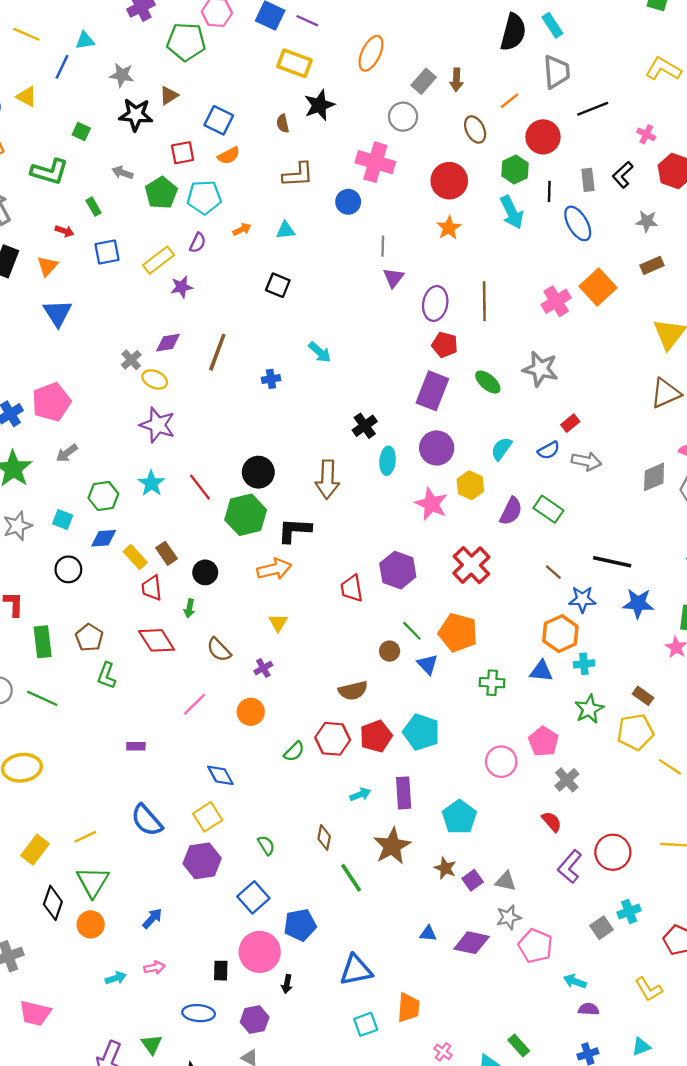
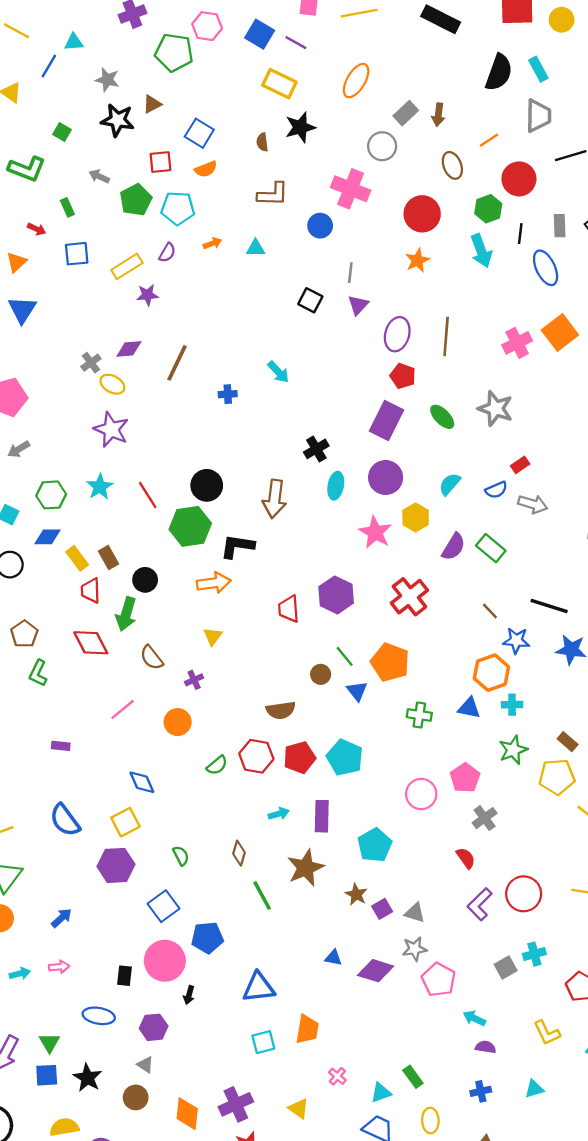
black square: (278, 285) -> (310, 300), moved
green arrow: (189, 608) -> (126, 614), size x1.8

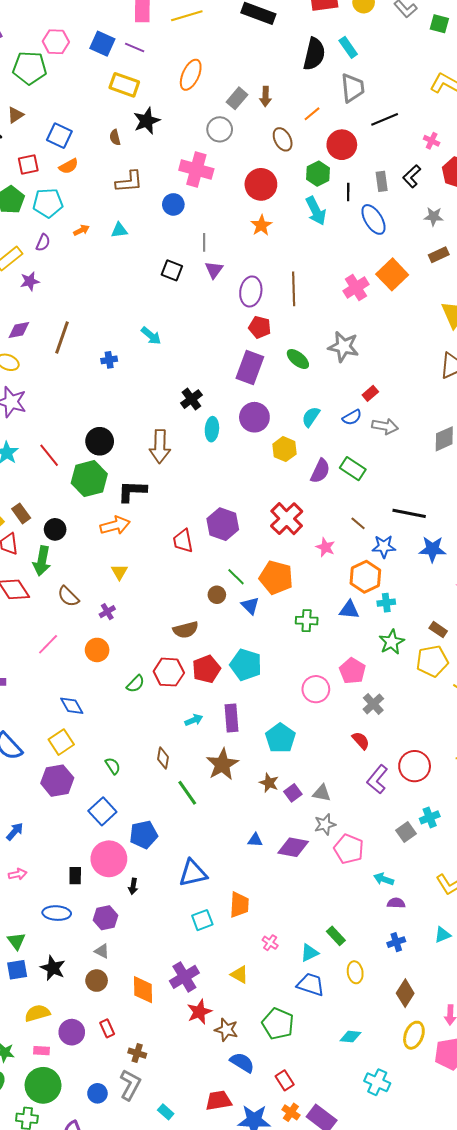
pink star: (375, 532) -> (325, 547), moved, size x0.7

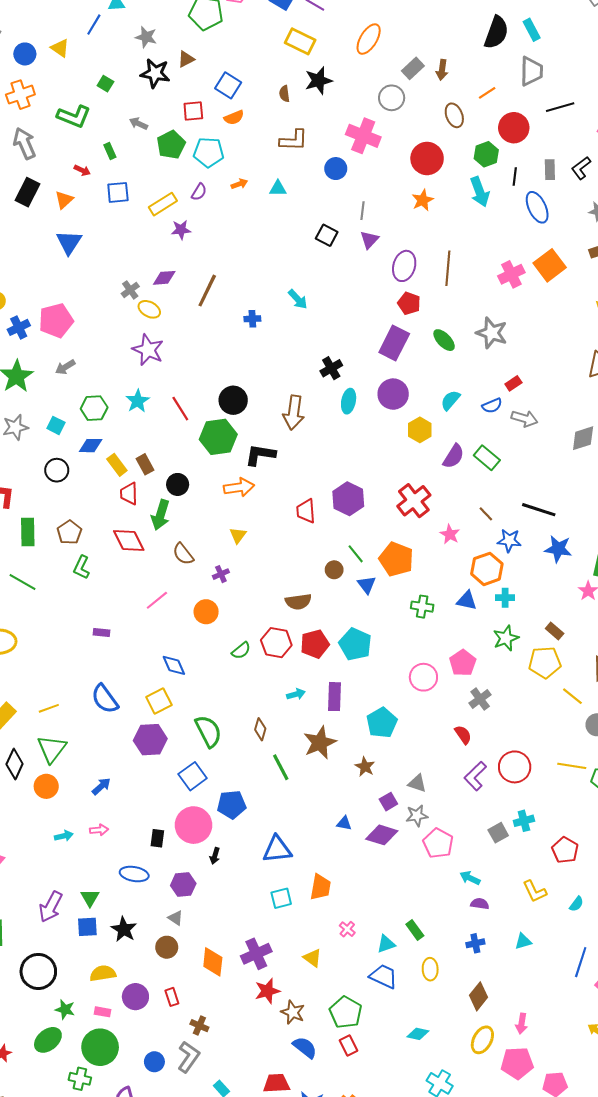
green semicircle: (113, 766) -> (208, 731), size x1.8
purple square: (293, 793) -> (388, 802), moved
red rectangle: (285, 1080) -> (348, 1046), moved

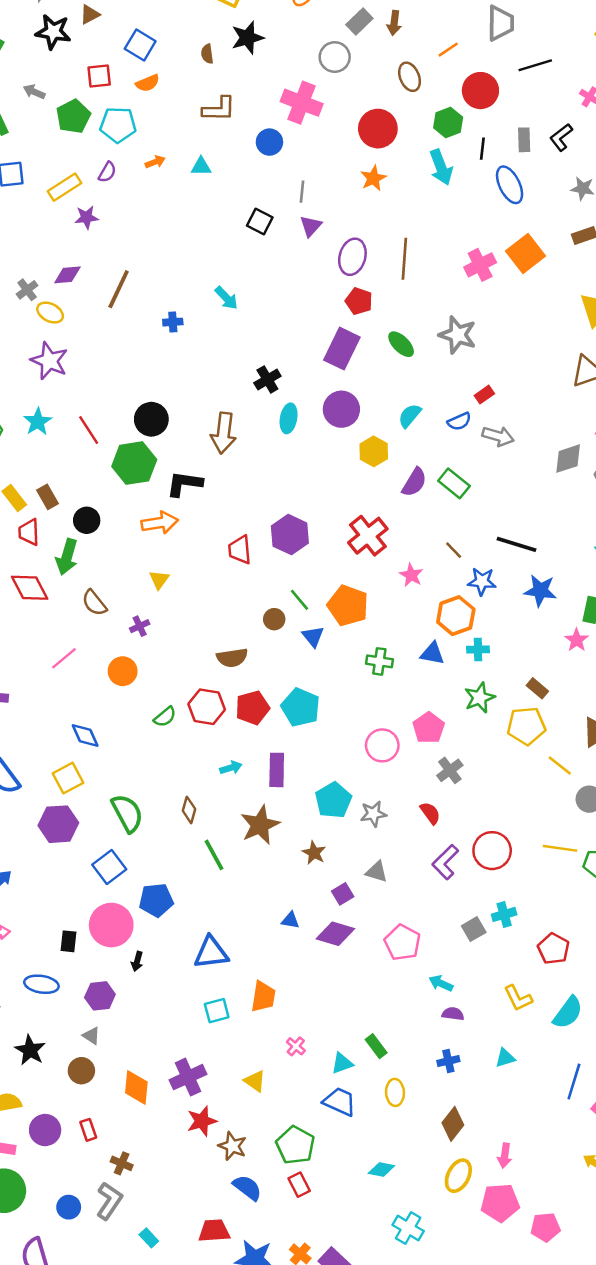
gray star: (417, 816) -> (373, 814), moved
cyan semicircle: (576, 904) -> (568, 1013), size x1.8

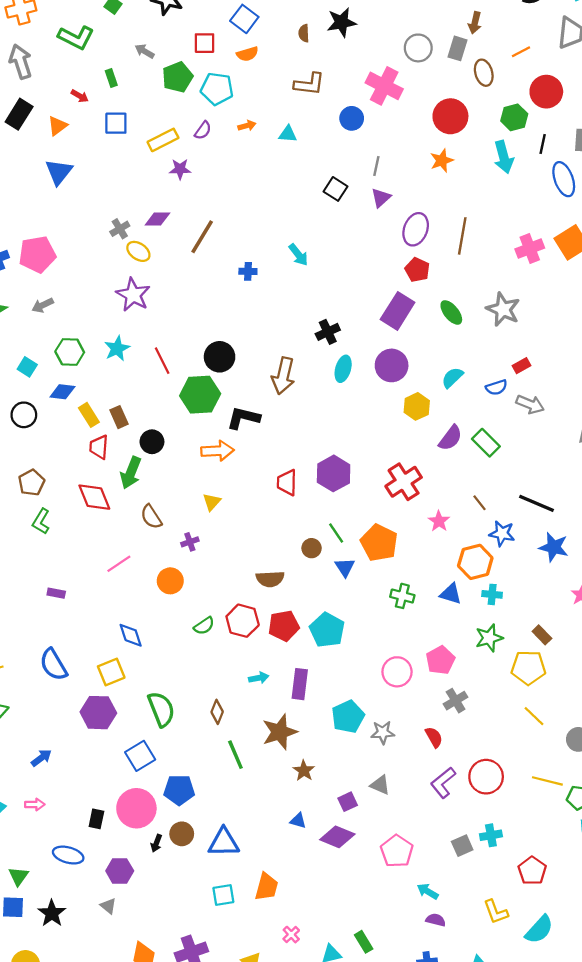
gray rectangle: (359, 22) -> (457, 48), moved, turned -35
yellow line: (560, 765) -> (534, 716), moved
brown star: (314, 853) -> (304, 771), moved
brown circle: (81, 1071) -> (182, 834), moved

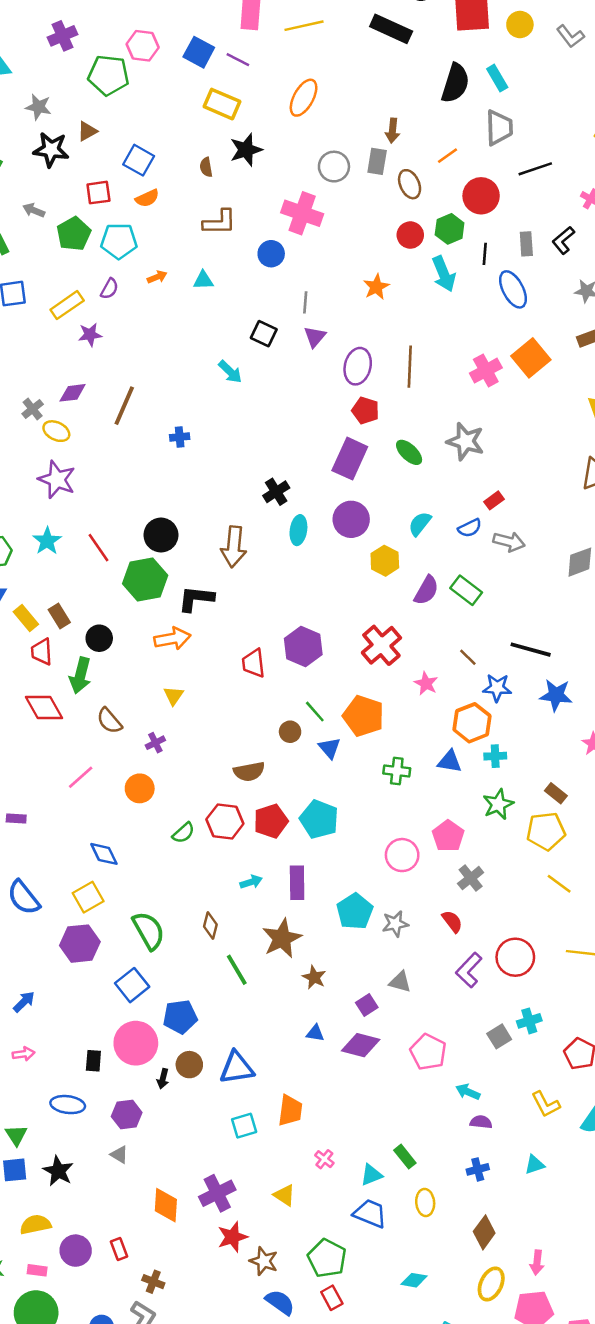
red circle: (450, 116) -> (410, 235), moved, size x0.7
cyan arrow: (298, 255) -> (230, 372), moved

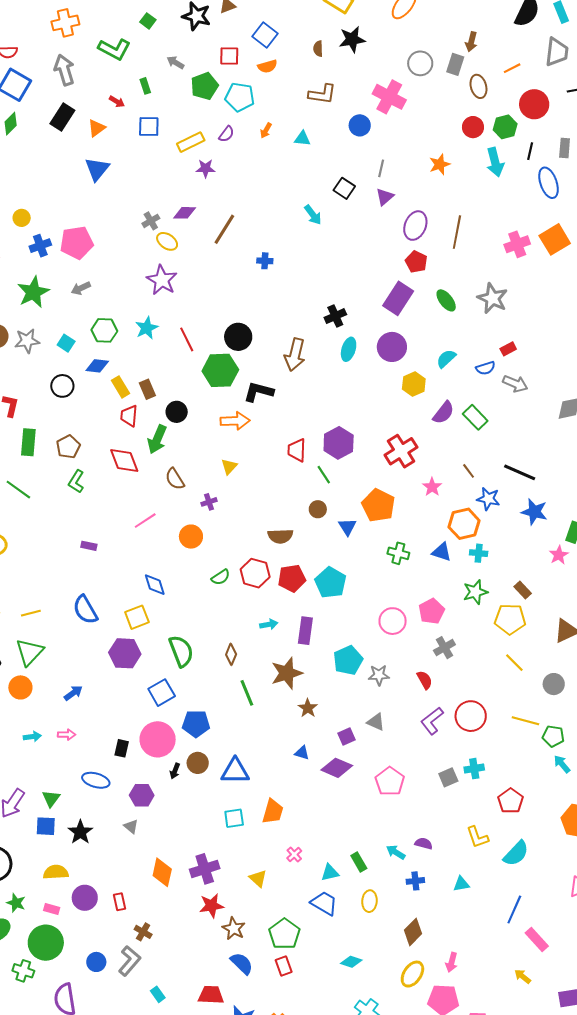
orange arrow: (157, 277) -> (266, 130), turned 133
green line: (315, 712) -> (324, 475), moved
cyan arrow: (468, 1092) -> (396, 852), moved

